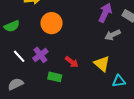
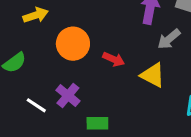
red arrow: (72, 62) -> (114, 59), moved
yellow triangle: (102, 64) -> (153, 75), moved

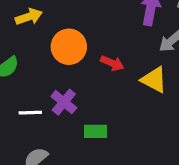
white line: (36, 105) -> (30, 113), turned -35

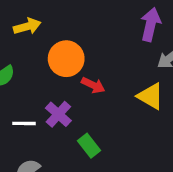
red arrow: (112, 63) -> (93, 85), moved
green rectangle: (96, 131) -> (89, 146), turned 50

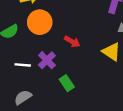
orange circle: (66, 59) -> (40, 22), moved

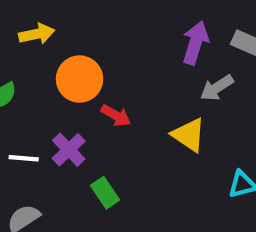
orange circle: (40, 22) -> (80, 79), moved

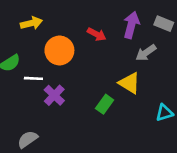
red arrow: (116, 116) -> (97, 34), moved
white line: (24, 158) -> (33, 78), moved
green rectangle: (105, 193) -> (105, 104), moved, turned 72

